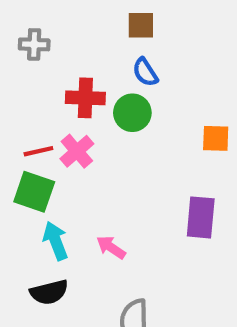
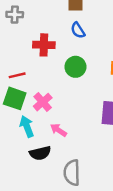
green circle: (132, 113) -> (75, 67), moved
pink cross: (77, 151) -> (43, 102), moved
black semicircle: (49, 292) -> (40, 153), moved

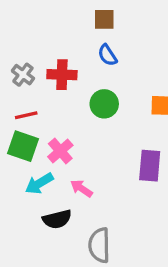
gray cross: (15, 15) -> (23, 75), moved, turned 35
cyan arrow: (27, 126) -> (39, 183), turned -100

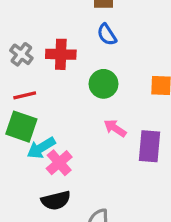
pink cross: (60, 151) -> (59, 163), moved
cyan arrow: (39, 183) -> (41, 148), moved
pink arrow: (81, 188) -> (115, 128), moved

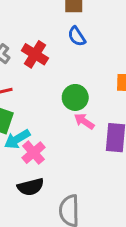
red cross: (61, 54) -> (35, 54), turned 30
green circle: (103, 84) -> (75, 97), moved

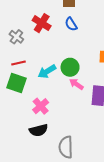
red cross: (35, 54) -> (42, 23), moved
cyan arrow: (17, 139) -> (47, 71), moved

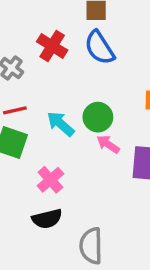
blue semicircle: (71, 24) -> (100, 48), size x1.5
cyan arrow: (47, 71) -> (61, 124), turned 72

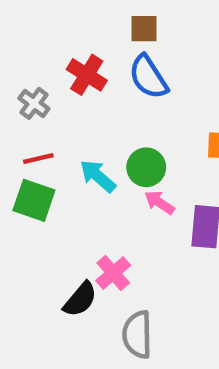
pink cross: (50, 180) -> (113, 273), moved
black semicircle: (47, 219) -> (80, 299), turned -36

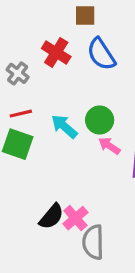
brown square: (144, 29) -> (85, 16), moved
pink cross: (113, 273) -> (75, 218), moved

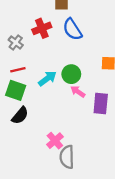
red cross: (56, 52) -> (42, 28), turned 36
cyan arrow: (64, 126) -> (47, 78), turned 102
black semicircle: (51, 216) -> (20, 116), moved

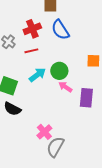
red line: (18, 70) -> (31, 51), moved
black semicircle: (20, 116) -> (12, 109), turned 78
gray semicircle: (67, 157) -> (55, 147), turned 30

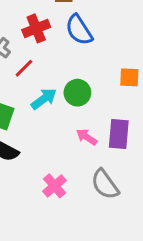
red line: (31, 51) -> (24, 68), moved, turned -32
pink arrow: (65, 87) -> (87, 137), moved
gray semicircle: (55, 147) -> (105, 184), moved, turned -65

